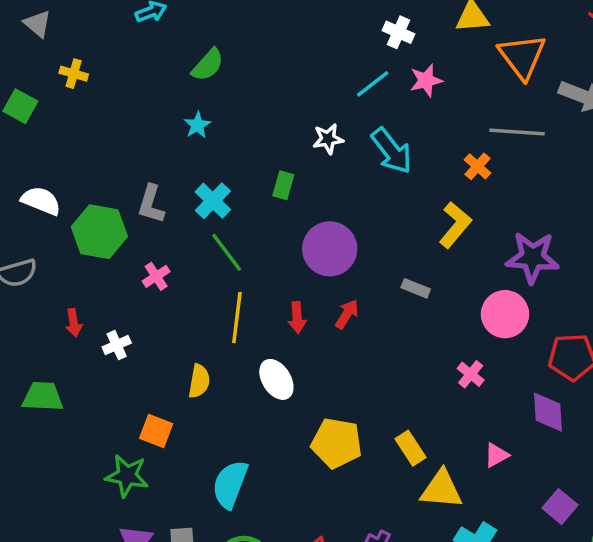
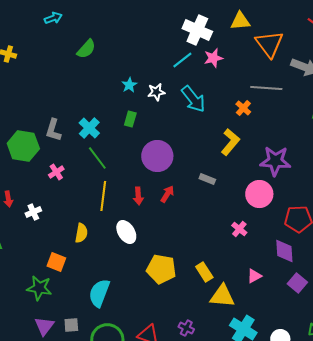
white cross: (398, 32) -> (197, 30), size x1.6
cyan star: (197, 125) -> (129, 85), moved
purple square: (560, 507) -> (297, 283), moved

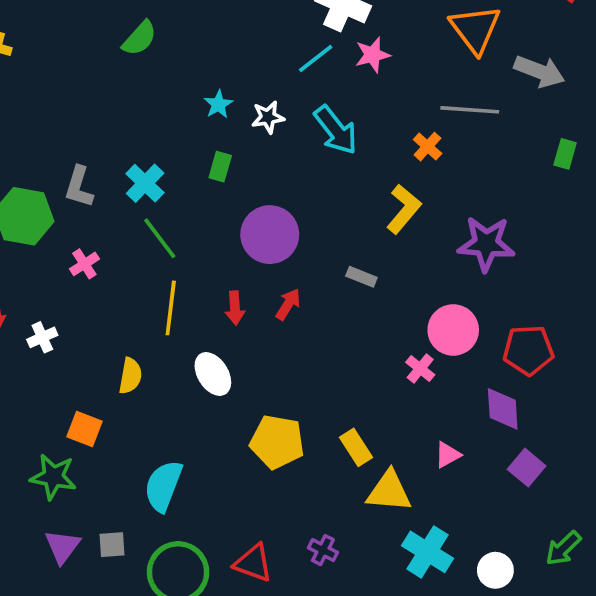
pink circle: (259, 194) -> (453, 330), moved

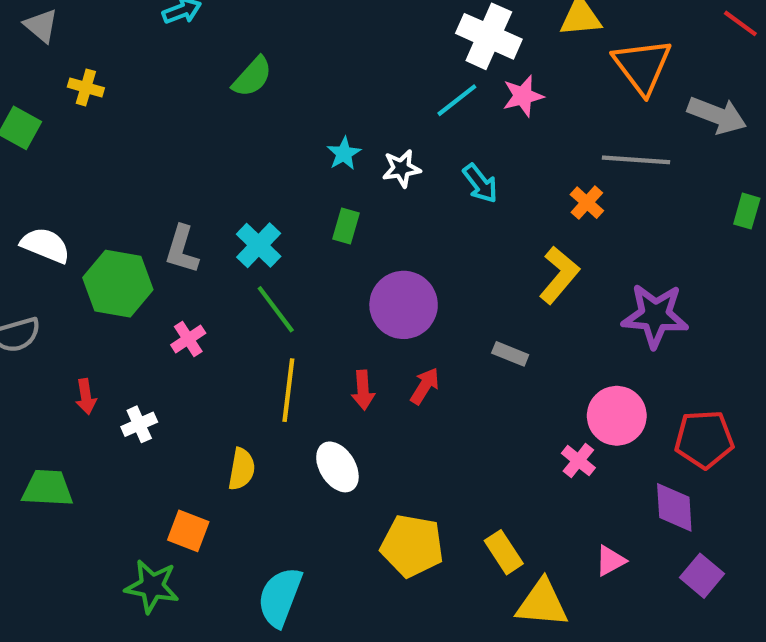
cyan arrow: (336, 130) -> (480, 183), size x0.7

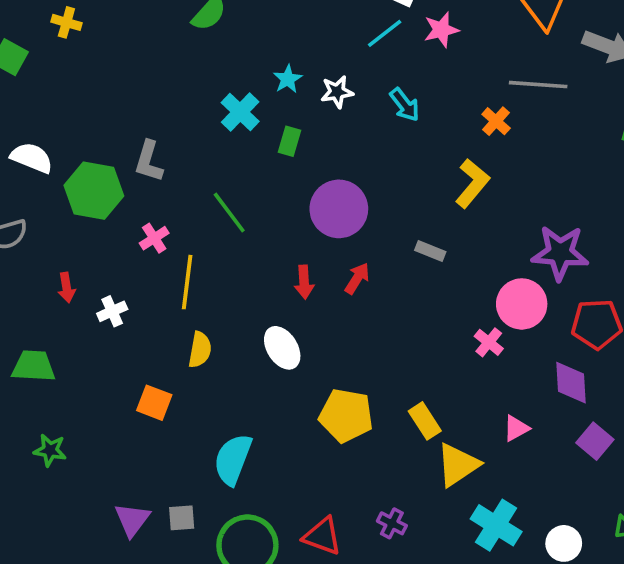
cyan cross: (259, 245) -> (240, 112), moved
purple star: (655, 316) -> (560, 253), moved
yellow line: (288, 390) -> (187, 282), moved
green star: (152, 586) -> (50, 450), moved, size x0.7
yellow triangle: (542, 603) -> (458, 465), turned -39

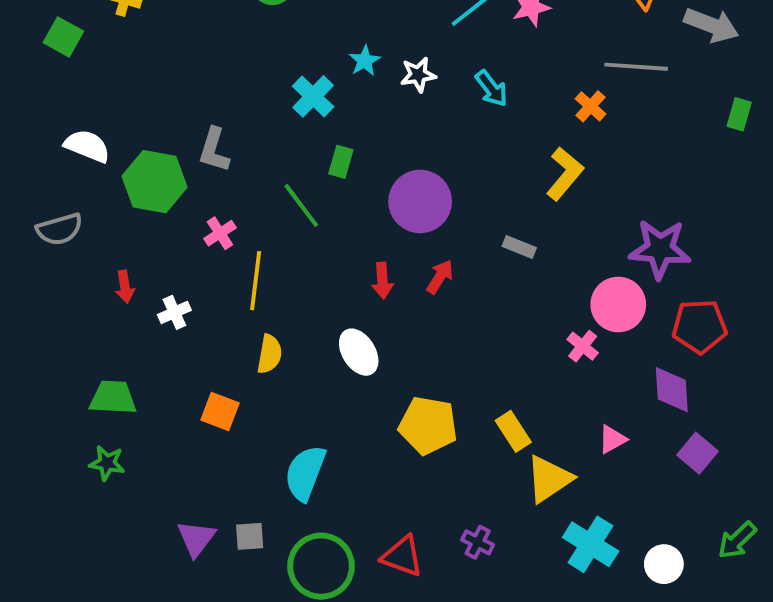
green rectangle: (289, 141) -> (341, 162), moved
green trapezoid: (34, 366) -> (113, 398), moved

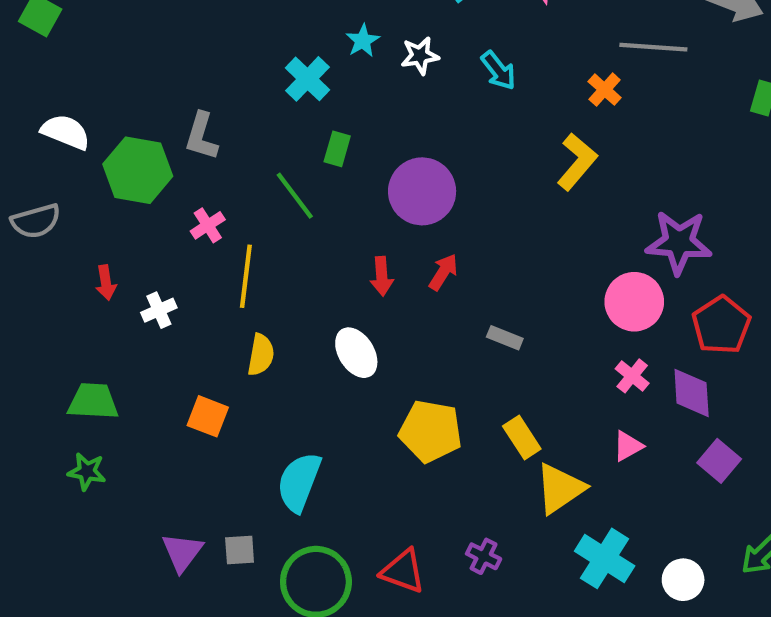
gray rectangle: (519, 247) -> (505, 338), moved
red pentagon: (700, 326) -> (721, 325), turned -30
pink cross: (583, 346) -> (632, 376), moved

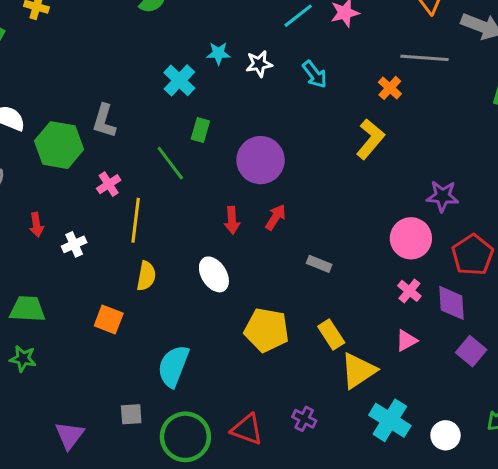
cyan star: (363, 41) -> (218, 53), turned 30
purple star: (679, 242) -> (442, 196), size x0.7
purple triangle: (182, 552) -> (70, 435), moved

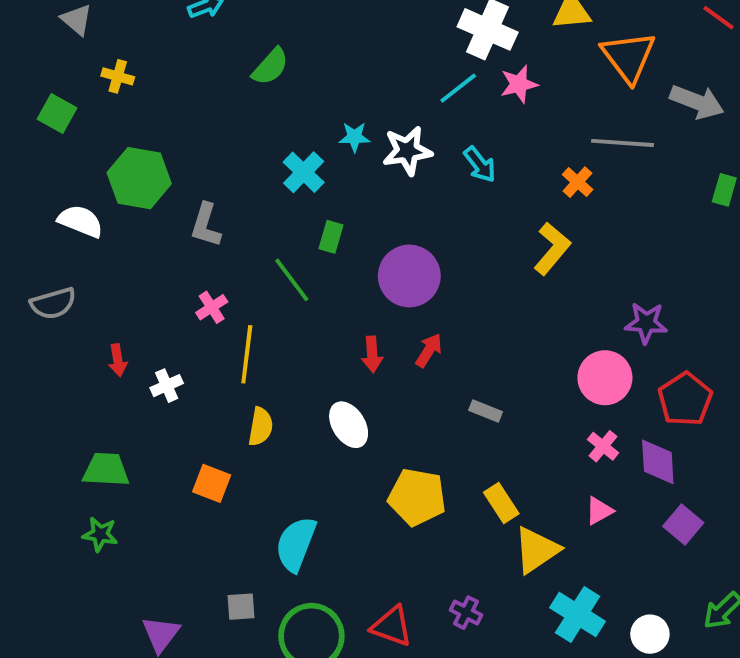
white star: (259, 64) -> (407, 151), size x1.4
green hexagon: (59, 145) -> (139, 178), moved

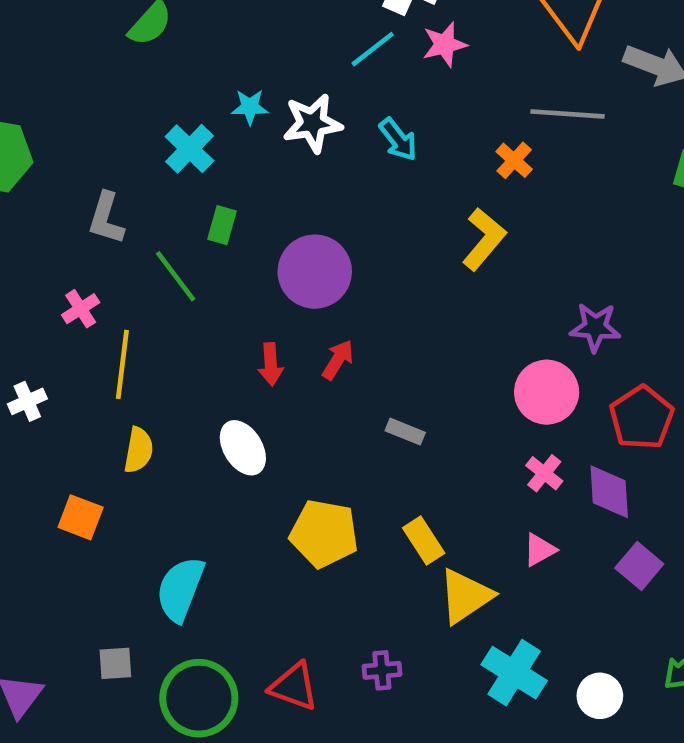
gray L-shape: (206, 225) -> (106, 218), moved
purple cross: (466, 613) -> (382, 670), turned -32

